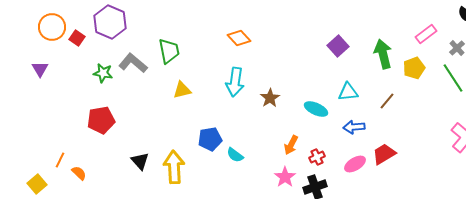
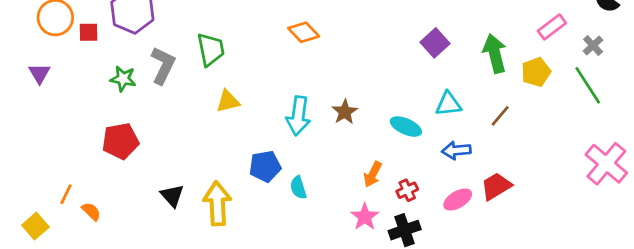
red square: (77, 38) -> (89, 32), turned -35
gray L-shape: (133, 63) -> (163, 65), turned 76
cyan arrow: (235, 82) -> (298, 116), moved
cyan semicircle: (235, 155) -> (298, 188), turned 36

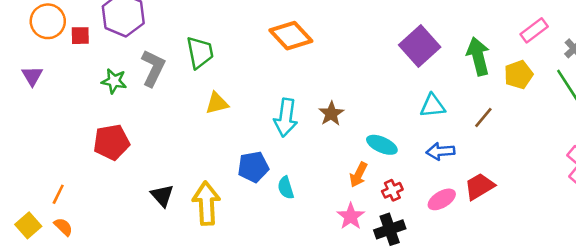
orange diamond: (304, 32) -> (291, 36), size x1.4
purple square: (435, 43) -> (420, 46), size x1.4
cyan ellipse: (406, 126) -> (382, 145), moved
orange semicircle: (91, 211) -> (63, 227), moved

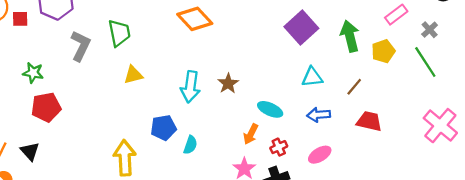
green star: (114, 81) -> (33, 73), moved
red trapezoid: (479, 186) -> (369, 121), moved, turned 44
cyan semicircle: (286, 188) -> (190, 145), turned -144
black triangle: (162, 196) -> (30, 151), moved

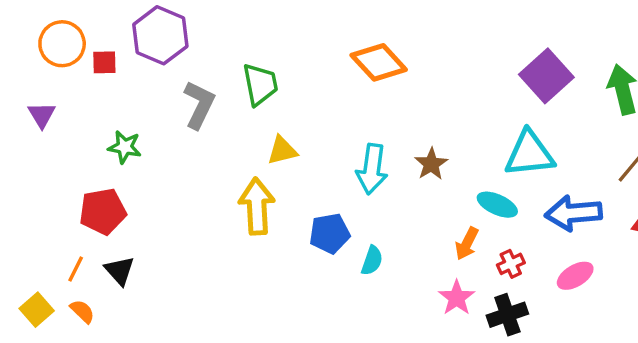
cyan triangle: (312, 77) -> (529, 154), moved, size x1.5
red pentagon: (46, 107) -> (103, 211), moved
blue arrow: (319, 115) -> (573, 213), size x1.5
yellow arrow: (125, 158) -> (257, 206), moved

